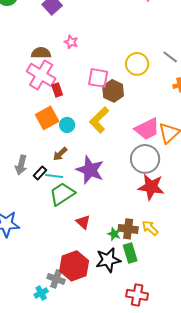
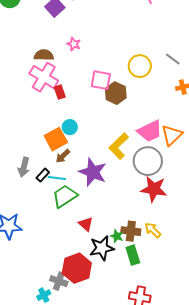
orange square: (47, 118) -> (56, 139), moved
yellow L-shape: (99, 120) -> (119, 146), moved
black star: (108, 260) -> (102, 248), moved

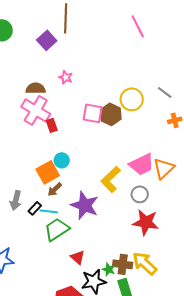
brown hexagon: (116, 93) -> (111, 114), moved
gray circle: (148, 161) -> (140, 194), size x0.6
yellow arrow: (153, 230) -> (145, 263), size x1.5

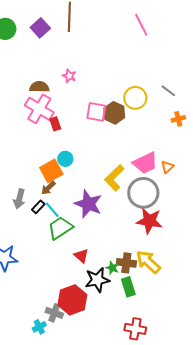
purple square: (47, 40) -> (40, 28), moved
orange triangle: (164, 168) -> (167, 167), size x0.6
brown arrow: (55, 189) -> (48, 188), moved
gray circle: (140, 194) -> (143, 193), size x1.8
cyan line: (49, 211) -> (52, 210), turned 42

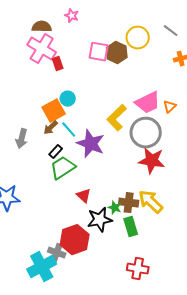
black rectangle: (38, 207) -> (56, 152), moved
cyan line: (52, 210) -> (69, 130), moved
cyan cross: (39, 327) -> (42, 267), size x2.0

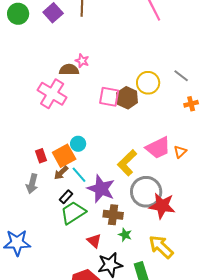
brown semicircle: (42, 27) -> (69, 70), moved
red rectangle: (58, 64) -> (41, 156), moved
gray circle: (146, 133) -> (146, 192), moved
brown cross: (129, 203) -> (113, 215), moved
green star: (115, 208) -> (125, 235), moved

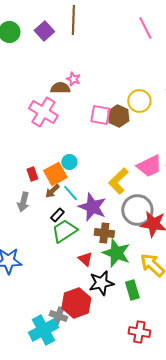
green star: (125, 235) -> (116, 253), size x2.0

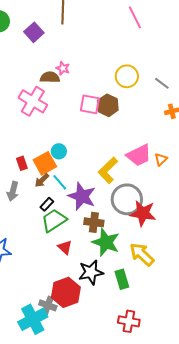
purple square: (44, 31) -> (34, 32), moved
yellow circle: (139, 101) -> (127, 76), moved
red triangle: (85, 259) -> (65, 247), moved

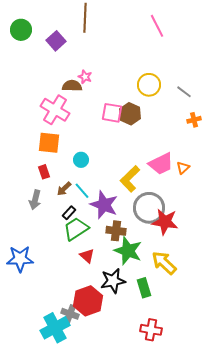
orange square: (45, 163) -> (49, 143), moved, turned 35

